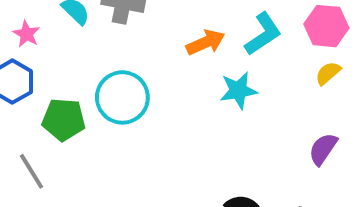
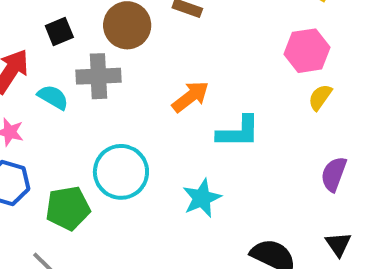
cyan L-shape: (263, 34) -> (238, 132), moved, turned 48
cyan star: (238, 90) -> (202, 198), moved

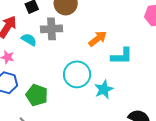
cyan circle: (121, 172) -> (77, 74), moved
green pentagon: (68, 208) -> (37, 95), turned 30

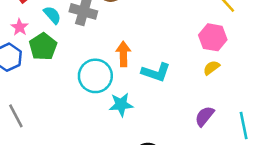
orange arrow: (98, 39) -> (123, 54), moved, turned -72
green pentagon: (37, 95) -> (43, 47), moved

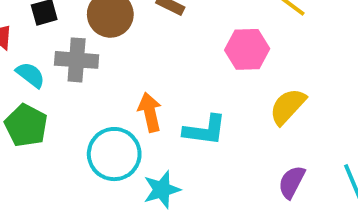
pink hexagon: (213, 37) -> (247, 49), moved
yellow semicircle: (211, 68) -> (288, 106), size x1.5

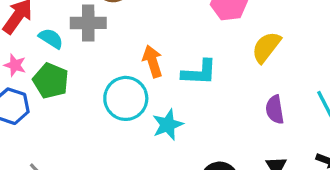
purple semicircle: (292, 182) -> (275, 110), turned -32

